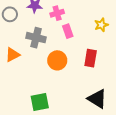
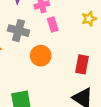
red rectangle: (91, 58) -> (82, 64), moved

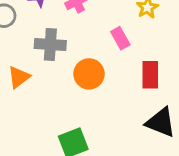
pink rectangle: (53, 25) -> (120, 38), moved

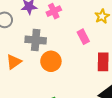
orange circle: (89, 74) -> (51, 61), moved

